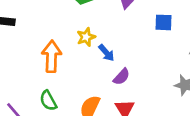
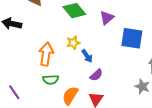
blue square: (164, 22) -> (132, 38), size x1.6
green semicircle: (48, 101) -> (51, 80), moved, turned -70

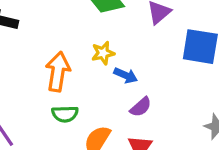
blue arrow: (87, 56) -> (126, 75), turned -32

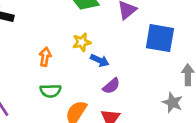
orange arrow: (58, 72) -> (45, 57), size x0.6

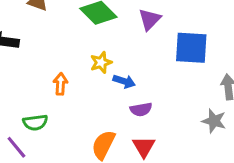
purple semicircle: (111, 86) -> (141, 109), turned 36
green semicircle: (50, 91) -> (35, 122), moved

